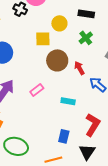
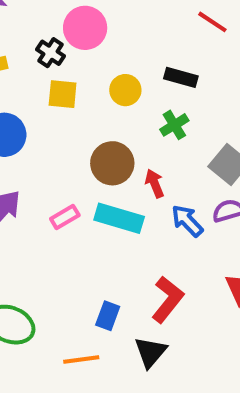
yellow square: (43, 39) -> (63, 94), moved
cyan rectangle: (68, 101) -> (119, 218), moved, size x1.6

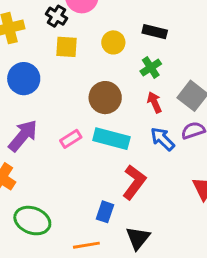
red arrow: (155, 183) -> (154, 102), moved
red L-shape: (168, 299) -> (134, 182), moved

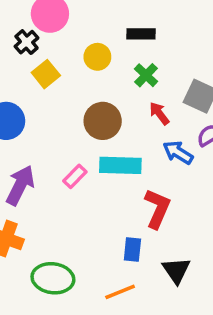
black cross: (56, 16) -> (27, 42), turned 30
yellow square: (66, 47) -> (46, 74), turned -30

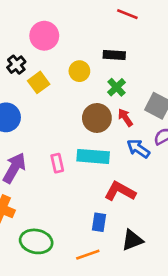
black cross: (27, 42) -> (16, 65), moved
brown circle: (103, 121) -> (97, 118), moved
pink rectangle: (75, 176) -> (57, 163), turned -60
red L-shape: (157, 208) -> (120, 191), turned -88
black triangle: (176, 270) -> (132, 240), turned 40

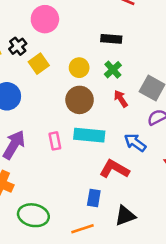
yellow circle: (79, 71) -> (79, 68), moved
brown circle: (97, 118) -> (80, 100), moved
blue arrow: (138, 149) -> (135, 143), moved

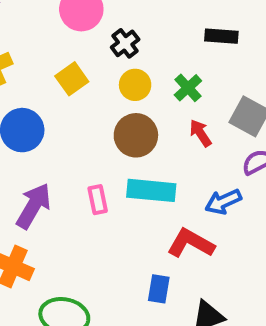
black rectangle: (111, 39) -> (221, 36), moved
black cross: (18, 46) -> (125, 43), moved
blue arrow: (135, 143) -> (223, 202), turned -60

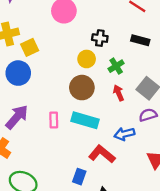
black cross: (125, 43) -> (100, 38), moved, turned 35
yellow square: (72, 79) -> (30, 47), moved

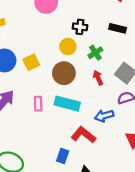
yellow square: (30, 47) -> (31, 62), moved

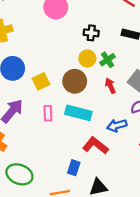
yellow circle: (68, 46) -> (87, 58), moved
yellow square: (31, 62) -> (41, 81), moved

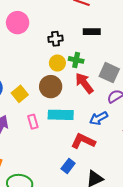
green cross: (107, 60) -> (76, 60), turned -32
red arrow: (110, 86) -> (84, 83), size x1.5
blue rectangle: (74, 168) -> (68, 166), turned 32

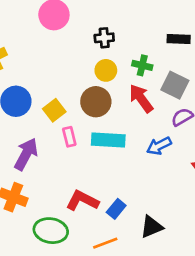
black rectangle: (92, 32) -> (179, 39), moved
green cross: (76, 60) -> (142, 65), moved
pink rectangle: (33, 122) -> (69, 137), moved
red L-shape: (83, 141) -> (82, 201), moved

